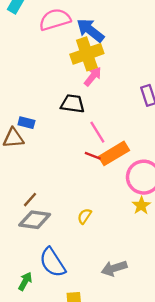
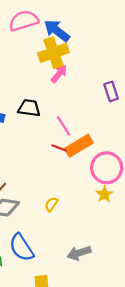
black trapezoid: (73, 104) -> (29, 108), moved

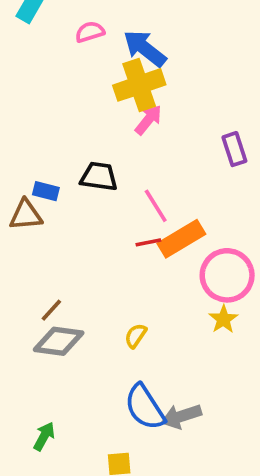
pink semicircle: (24, 21) -> (90, 32), size x0.6
red line: (59, 148) -> (148, 242), turned -32
blue semicircle: (21, 247) -> (145, 407), moved

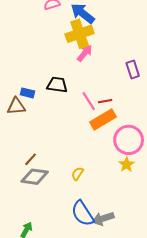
red line: (148, 242) -> (105, 101), moved

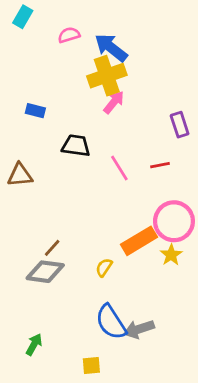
blue rectangle: (27, 93) -> (35, 111), moved
red line: (105, 101) -> (160, 165), moved
orange rectangle: (103, 120) -> (139, 241), moved
brown line: (31, 159) -> (52, 248), moved

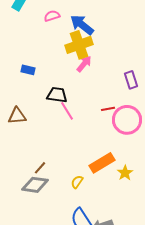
red line: (160, 165) -> (108, 109), moved
pink line: (119, 168) -> (67, 111), moved
pink circle: (174, 221) -> (127, 120), moved

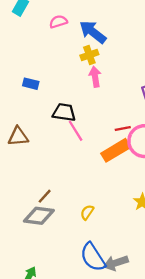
yellow cross: (79, 45) -> (89, 55), size x0.6
pink arrow: (84, 64) -> (95, 77), turned -48
orange rectangle: (102, 163) -> (116, 150), moved

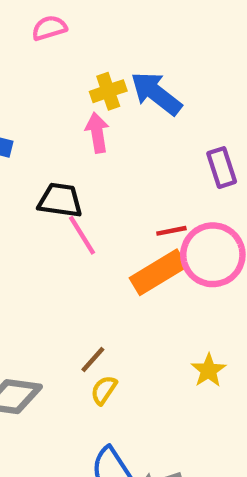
blue arrow: (93, 32) -> (156, 93), moved
pink arrow: (95, 77) -> (97, 133), moved
brown line: (45, 196) -> (93, 360), moved

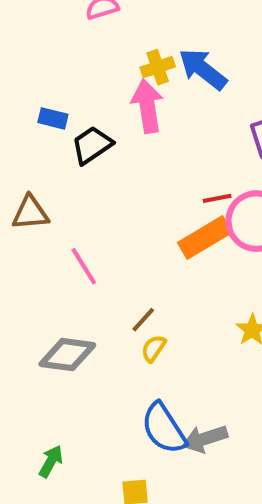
pink arrow: (97, 133) -> (147, 106), size x1.4
black trapezoid: (60, 200) -> (92, 145), moved, turned -42
pink line: (82, 235) -> (84, 266), moved

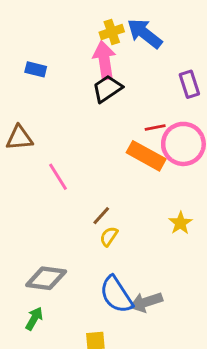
black trapezoid: (92, 145) -> (107, 89), moved
orange rectangle: (205, 237) -> (146, 156), turned 60
gray diamond: (67, 355) -> (46, 278), moved

